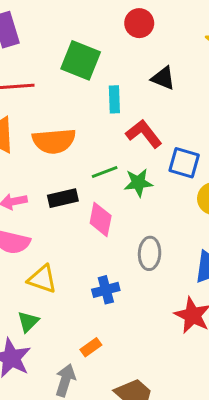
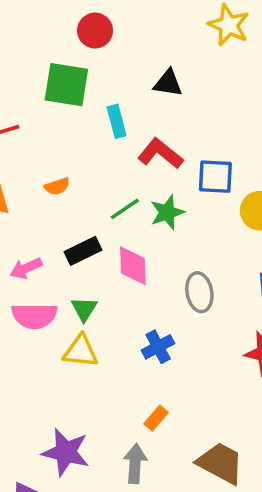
red circle: (139, 23) -> (95, 31), moved
orange semicircle: (54, 141) -> (57, 186), size x0.5
green triangle: (28, 322) -> (84, 309), moved

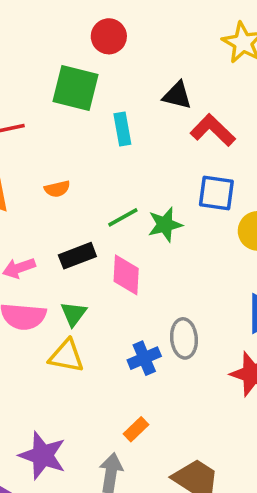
red L-shape: (160, 154) -> (213, 130), moved
gray ellipse: (199, 292) -> (184, 338), moved

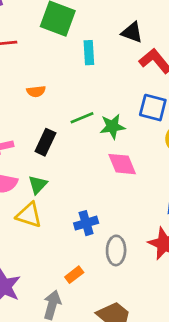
black rectangle: (77, 256) -> (45, 142), turned -50
pink diamond: (126, 275) -> (122, 164), moved, turned -32
gray ellipse: (184, 338) -> (116, 250), moved

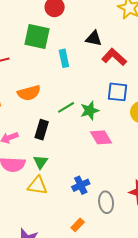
orange semicircle: (36, 91) -> (29, 93), size x1.6

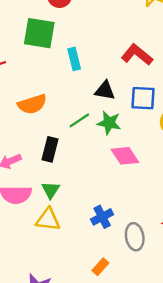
black triangle: (94, 38) -> (105, 91), moved
green star: (90, 111) -> (109, 123), turned 30

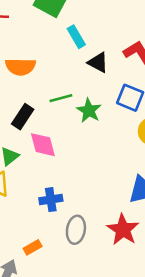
cyan rectangle: (74, 59) -> (76, 37), turned -35
black triangle: (105, 91) -> (98, 62), moved
pink diamond: (125, 156) -> (43, 145), moved

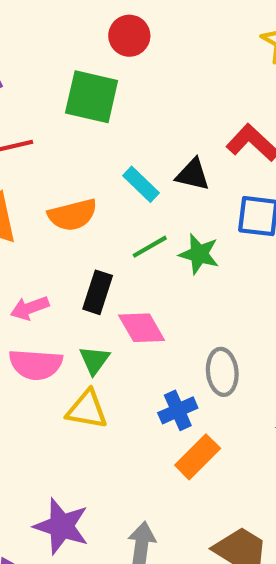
cyan rectangle: (76, 37) -> (141, 184), moved
gray ellipse: (76, 230) -> (222, 372), moved
orange rectangle: (33, 247) -> (198, 457), moved, size x1.5

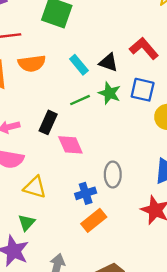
orange semicircle: (72, 215) -> (32, 63), moved
green star: (199, 254) -> (110, 93), moved
green triangle: (94, 360) -> (26, 223), moved

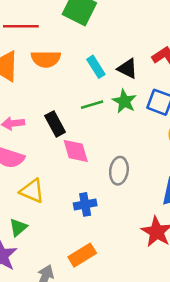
black rectangle: (48, 122) -> (55, 124), turned -60
gray ellipse: (113, 175) -> (119, 171), moved
orange rectangle: (94, 220) -> (82, 255), moved

